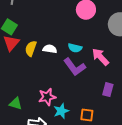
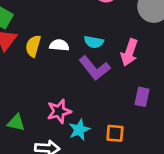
pink arrow: (100, 57) -> (129, 52), turned -114

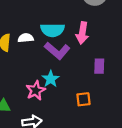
cyan semicircle: (94, 42) -> (53, 30), size x1.5
cyan star: (79, 130) -> (51, 79), moved

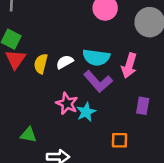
white semicircle: (26, 38) -> (65, 62), turned -32
pink star: (36, 90) -> (67, 104), moved, turned -30

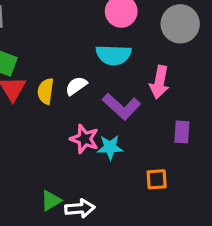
cyan semicircle: (96, 57) -> (113, 55), moved
cyan star: (86, 112) -> (110, 147), turned 30
green triangle: (28, 135) -> (51, 201), moved, turned -36

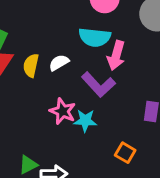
pink arrow: (159, 82) -> (116, 56), moved
orange square: (157, 179) -> (125, 153), turned 30

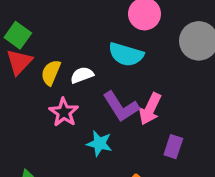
pink arrow: (116, 56) -> (150, 109), moved
pink star: (63, 111) -> (64, 112), moved

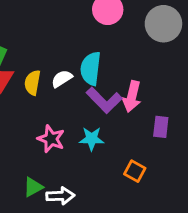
cyan semicircle: (126, 54) -> (91, 69), moved, turned 92
pink star: (64, 112) -> (51, 139), moved

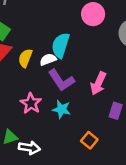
cyan semicircle: (91, 69) -> (61, 45), moved
purple L-shape: (104, 100) -> (61, 80), moved

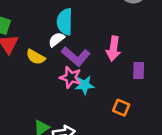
yellow semicircle: (25, 58) -> (36, 57), moved, turned -66
pink star: (31, 103) -> (71, 77), moved

